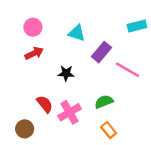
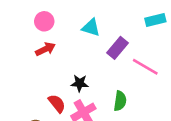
black star: (66, 73) -> (80, 83), moved
green semicircle: (104, 102) -> (120, 101), turned 120

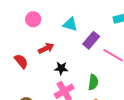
red arrow: (45, 49) -> (46, 48), moved
red semicircle: (57, 103) -> (21, 61), moved

